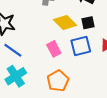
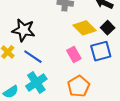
black square: (88, 23) -> (108, 28), turned -32

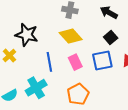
yellow diamond: (85, 28) -> (71, 36), moved
blue line: (33, 57) -> (49, 62), moved, turned 42

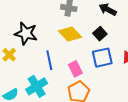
black square: (111, 38) -> (100, 34), moved
pink rectangle: (75, 62) -> (75, 69), moved

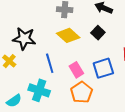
blue square: (102, 58) -> (103, 68), moved
cyan cross: (37, 86) -> (39, 90), turned -35

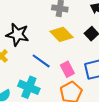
blue line: (50, 63) -> (41, 61), turned -42

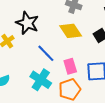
cyan cross: (29, 87) -> (41, 80), moved

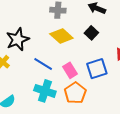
black star: (27, 23) -> (18, 39), turned -30

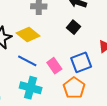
yellow diamond: (61, 36) -> (28, 34), moved
orange pentagon: (75, 93) -> (74, 88), moved

